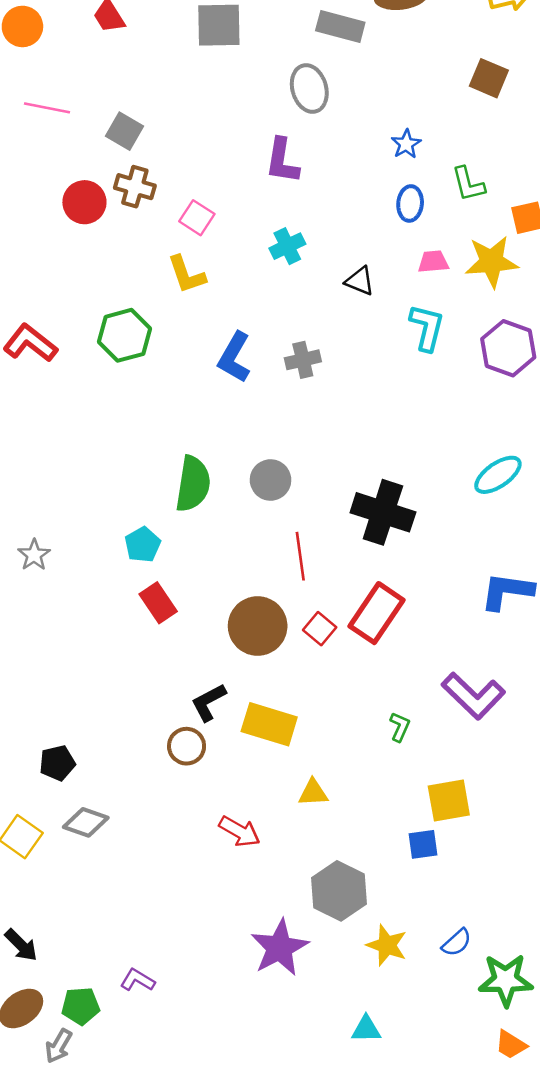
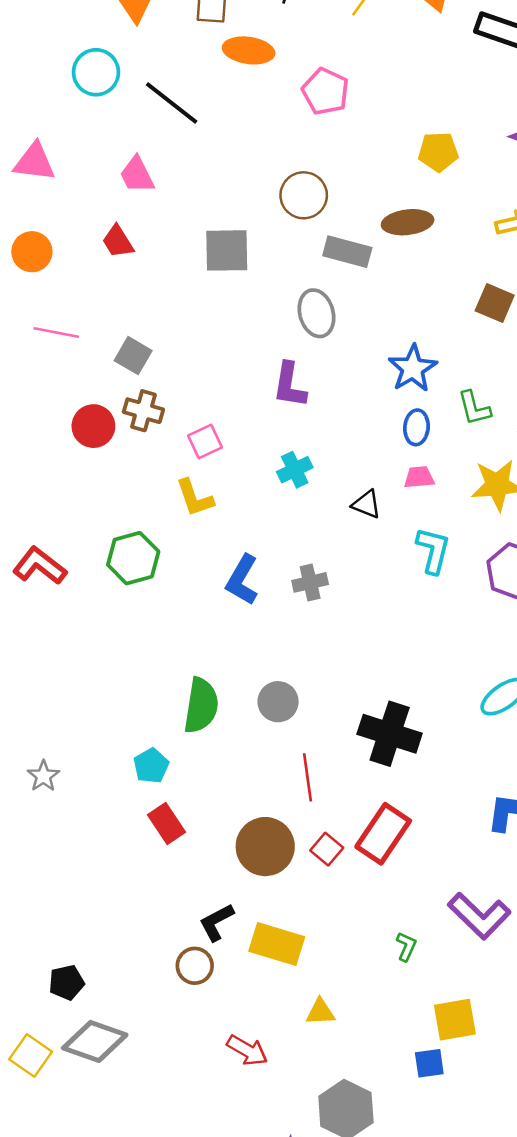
blue star: (406, 144) -> (413, 368), size x1.6
pink square: (197, 218) -> (205, 441), turned 32
pink trapezoid: (433, 262) -> (419, 477), moved
gray diamond: (86, 822) -> (95, 1041), size x1.4

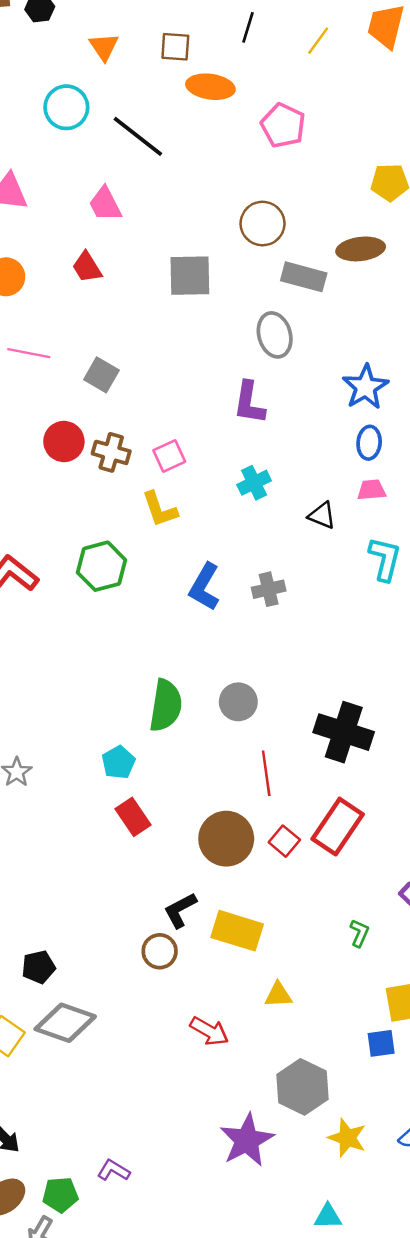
brown cross: (143, 411) -> (111, 452), moved

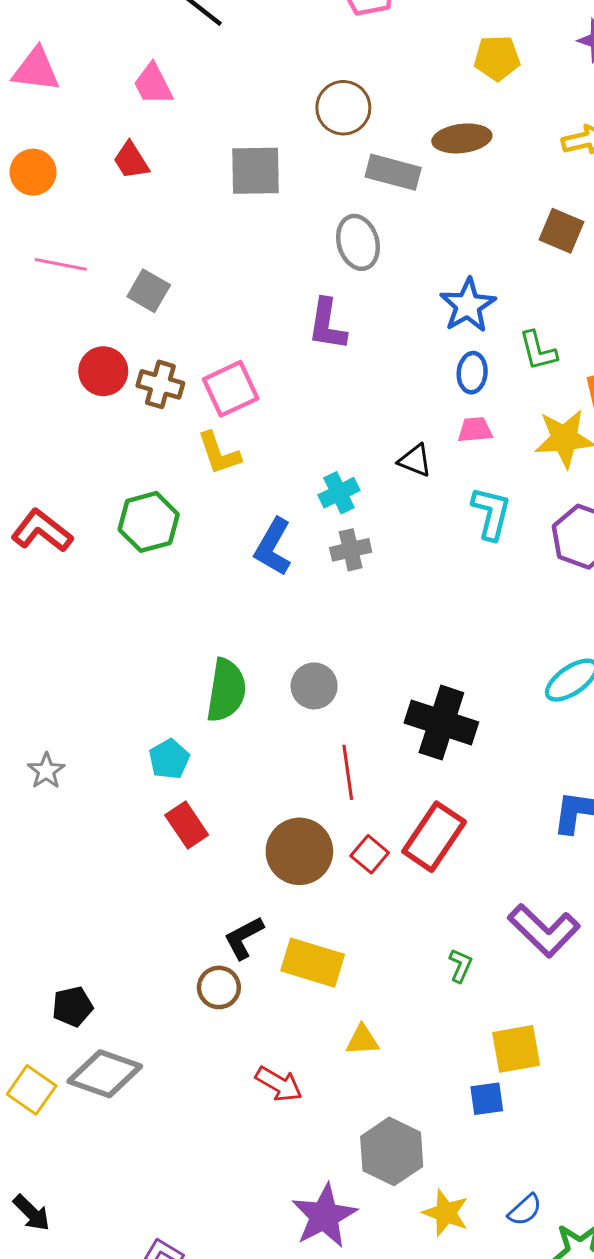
pink square: (169, 456) -> (231, 389), size x1.4
cyan cross: (254, 483) -> (339, 493), moved

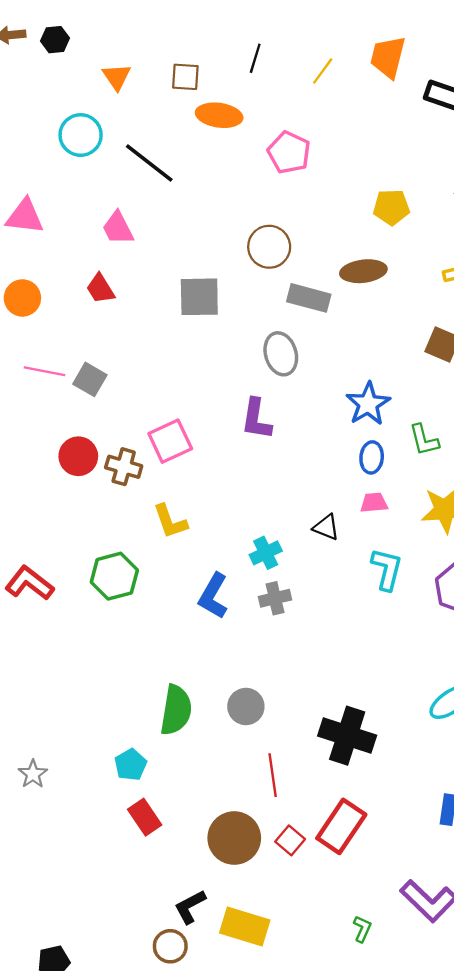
gray square: (149, 291) -> (90, 379), moved
pink square: (231, 389) -> (170, 441), moved

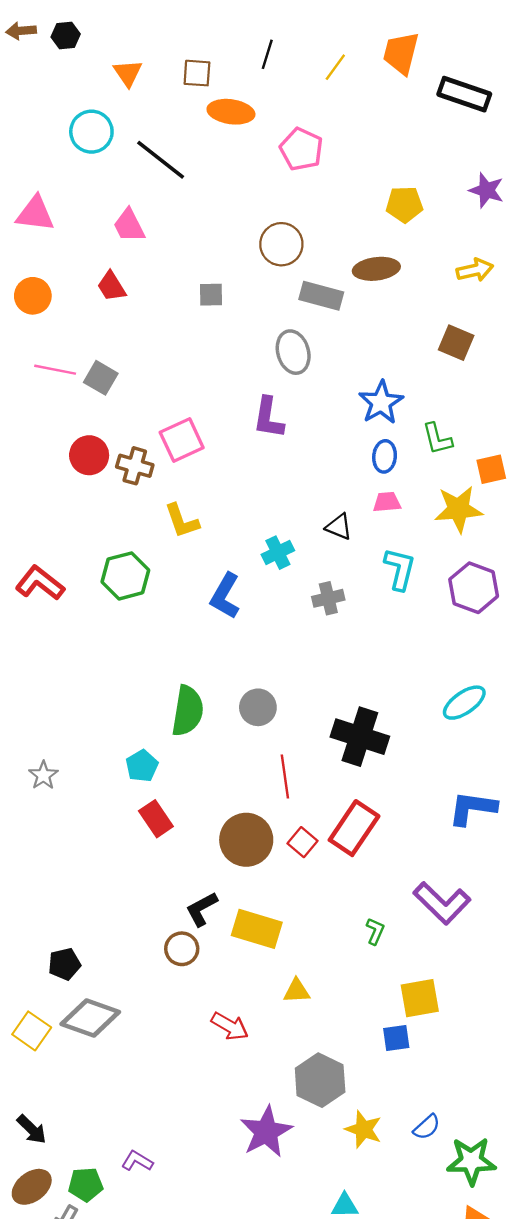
gray square: (199, 297) -> (211, 295), size x0.6
gray cross: (275, 598) -> (328, 598), moved

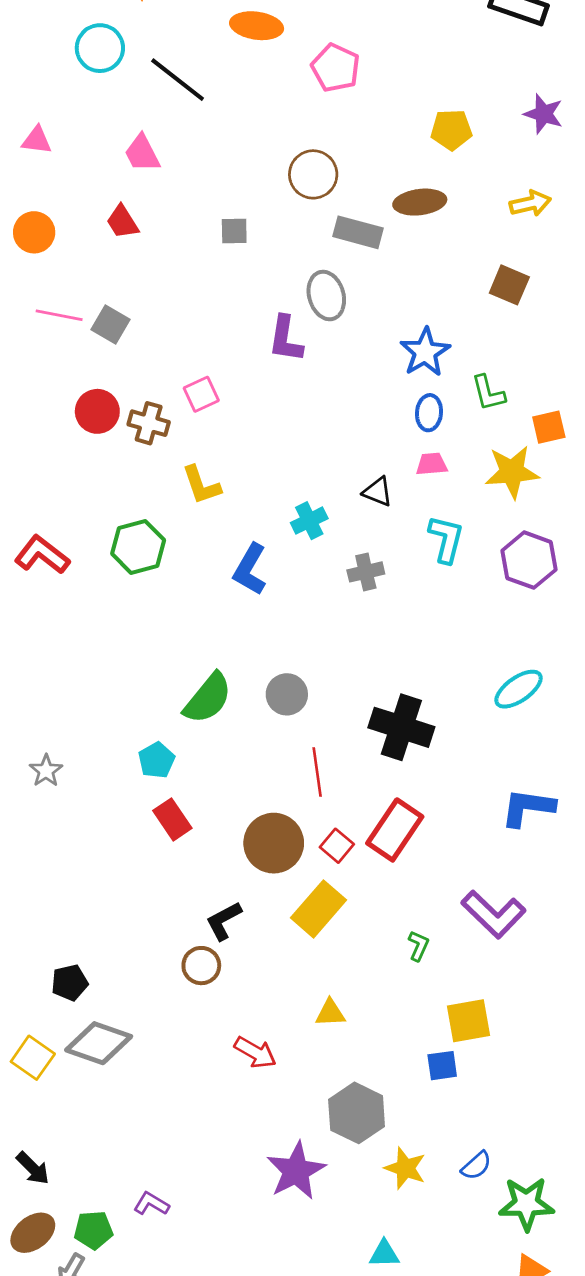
pink triangle: (35, 214) -> (37, 140), size x0.7
purple L-shape: (268, 418) -> (286, 339), moved
pink square: (182, 440) -> (201, 394), size x0.7
green semicircle: (188, 711) -> (208, 698), turned 30
yellow rectangle: (257, 929) -> (318, 909), moved, turned -66

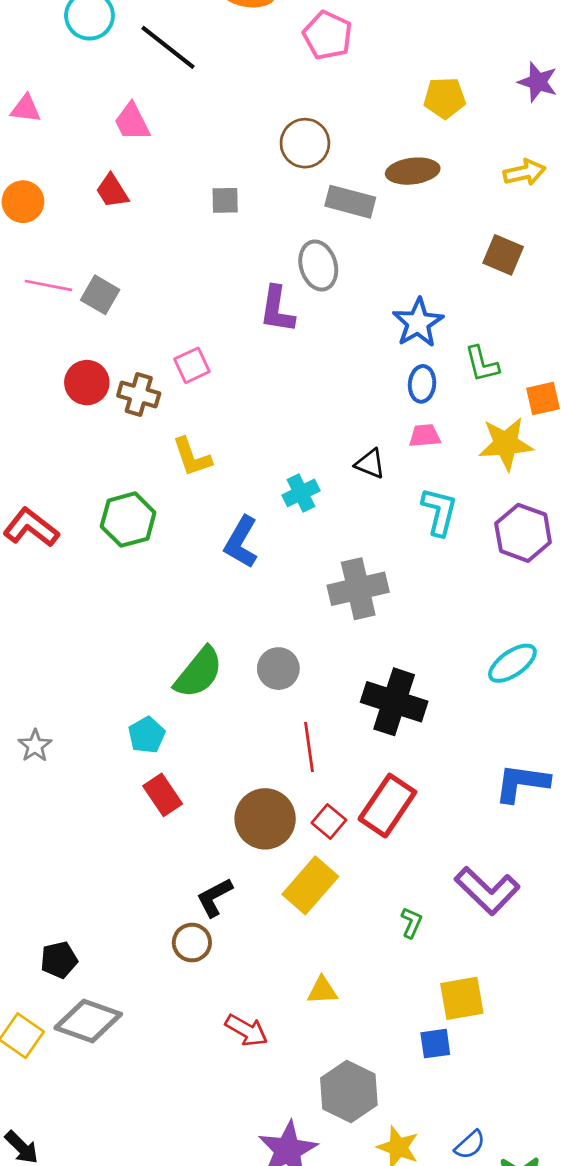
gray cross: (366, 572) -> (358, 589), moved, size x1.6

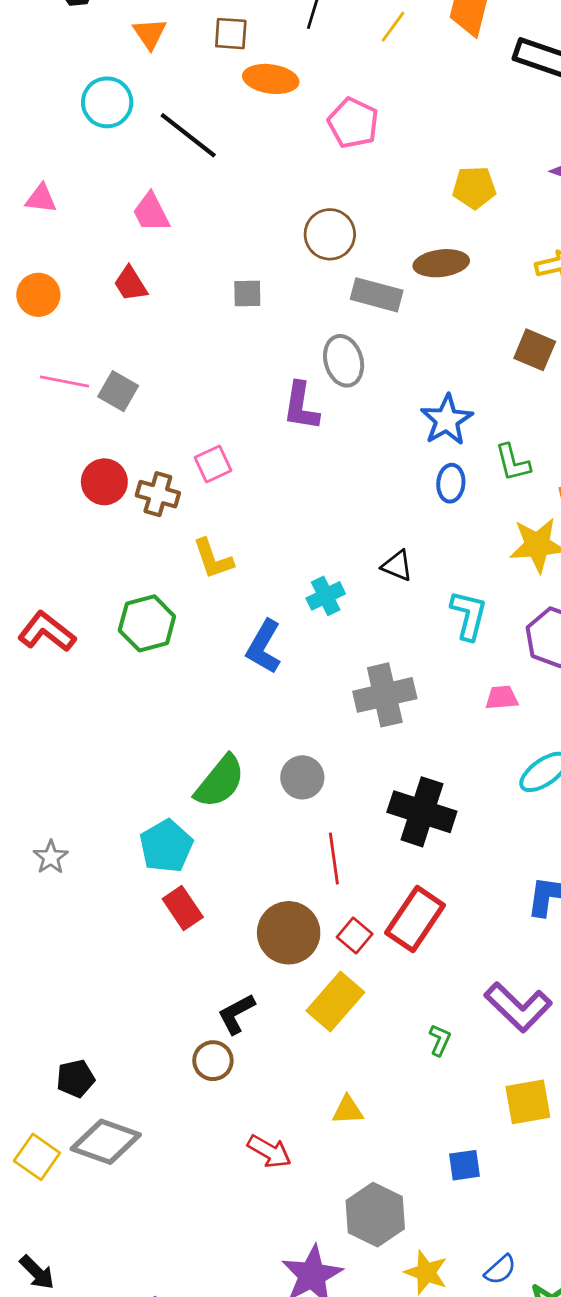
pink trapezoid: (425, 436) -> (502, 698), moved
cyan pentagon: (147, 735) -> (166, 846), size x1.4
yellow square: (462, 998) -> (528, 1102), moved

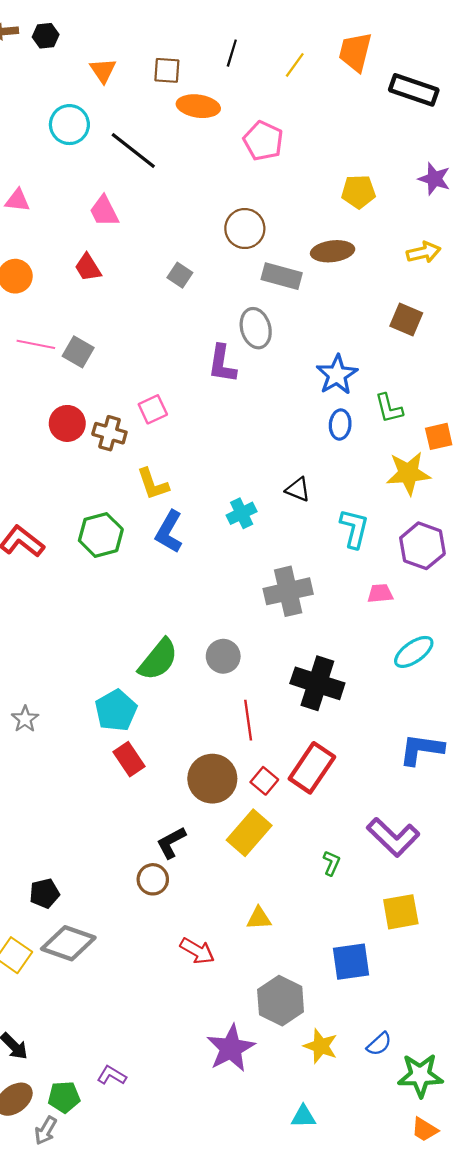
gray square: (247, 293) -> (180, 275), turned 35
blue L-shape: (264, 647) -> (169, 532), moved
blue square: (465, 1165) -> (351, 962), size x1.5

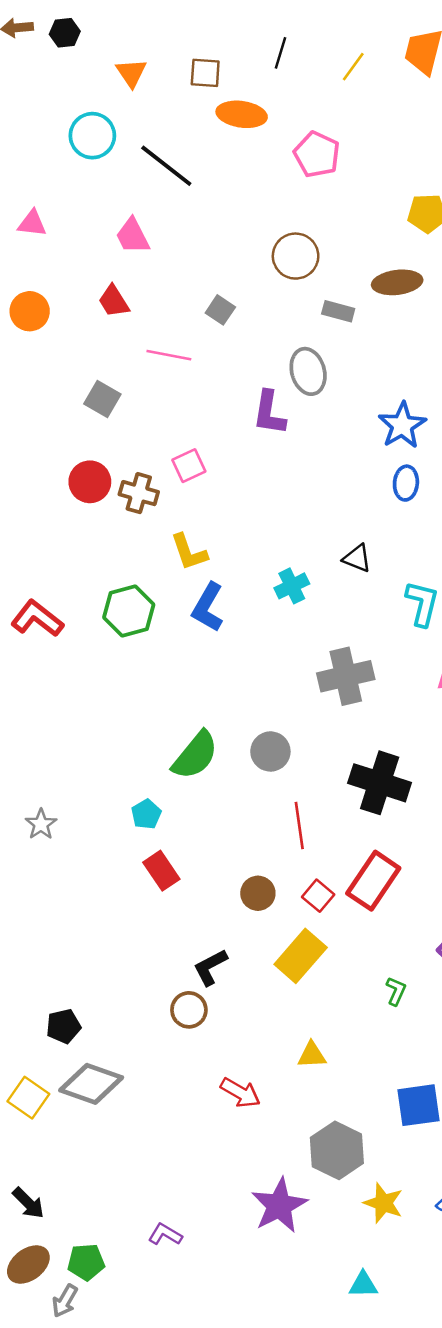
gray rectangle: (282, 276) -> (338, 311), size x0.7
pink line: (36, 344) -> (169, 355), moved
cyan pentagon: (116, 710) -> (146, 814), size x0.6
brown circle: (212, 779) -> (258, 893), size x0.6
purple L-shape: (112, 1075) -> (165, 1234), moved

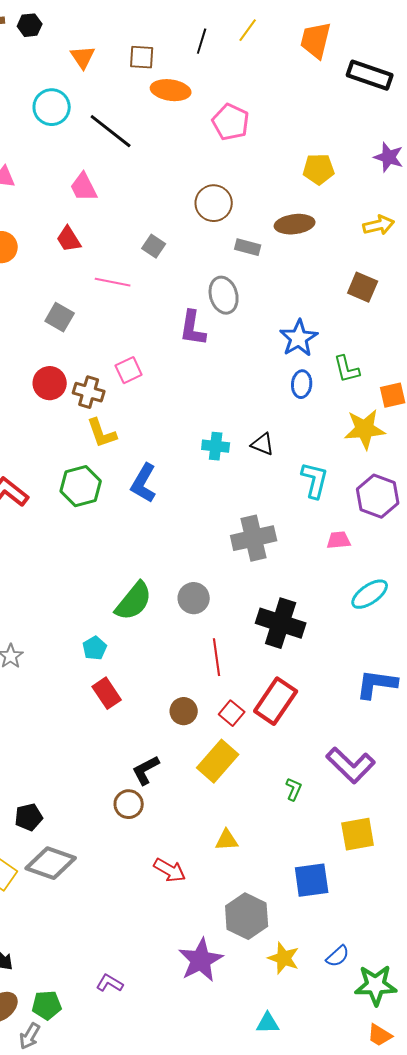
yellow line: (353, 67) -> (248, 30), moved
yellow L-shape: (189, 552) -> (102, 433), moved
cyan cross: (292, 586) -> (216, 446), moved, turned 32

